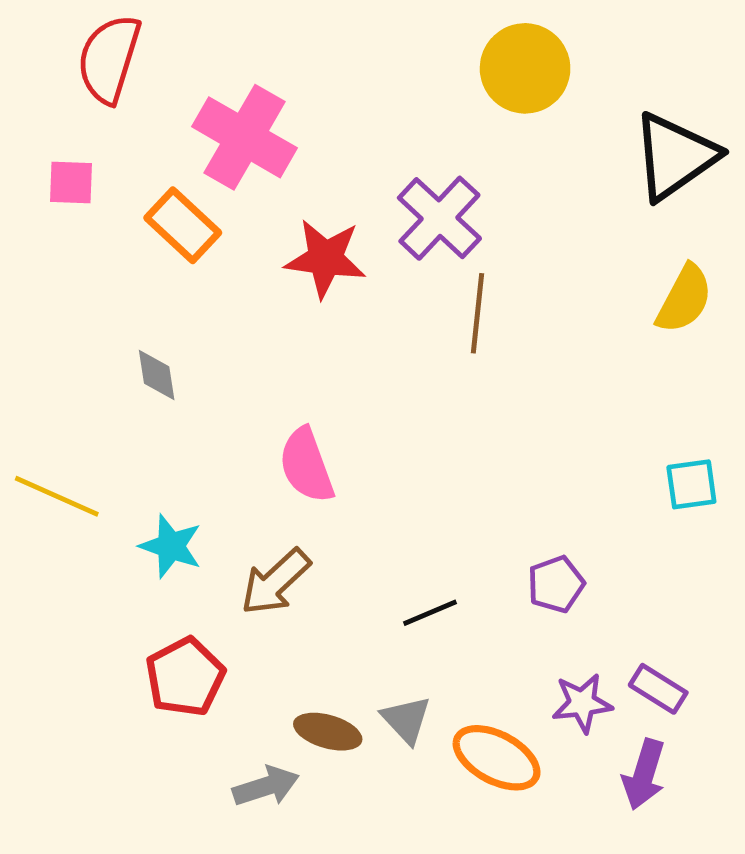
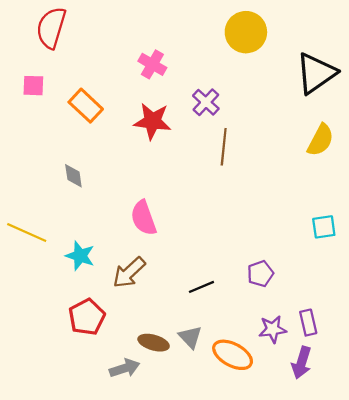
pink cross: (245, 137) -> (152, 64), moved, size x0.6
purple cross: (439, 218) -> (206, 102), size x0.7
purple rectangle: (658, 689) -> (308, 323), turned 45

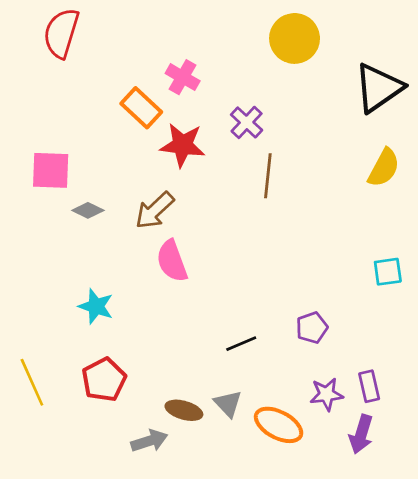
pink square: (33, 86) -> (51, 170), moved, size x1.5
orange rectangle: (86, 106) -> (141, 108), moved
gray diamond: (73, 176) -> (88, 210), turned -55
yellow line: (27, 232) -> (32, 382), moved, turned 42
brown arrow: (129, 272) -> (155, 210), moved

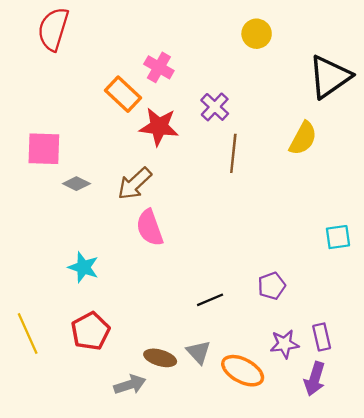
yellow circle: (295, 38) -> (257, 34), size x0.7
yellow semicircle: (384, 168) -> (303, 138), moved

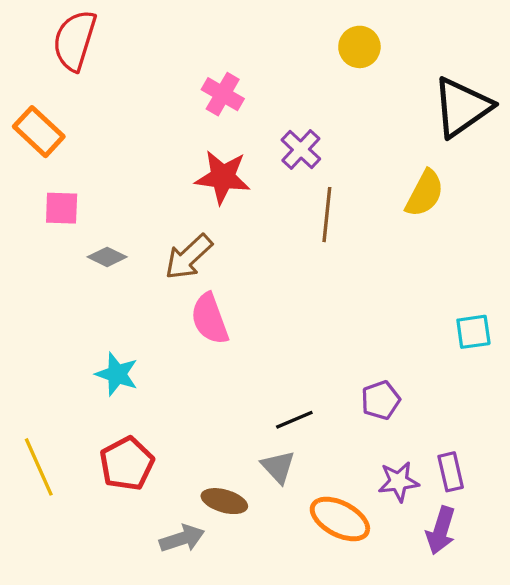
orange rectangle: (123, 94) -> (39, 132), moved
pink square: (44, 149) -> (62, 208), size x0.7
gray triangle: (198, 352) -> (278, 467), moved

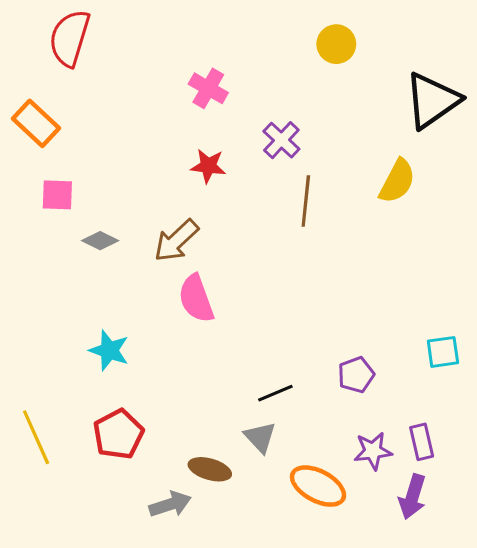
red star: (223, 177) -> (208, 166), size x0.7
cyan square: (473, 332) -> (443, 352), moved

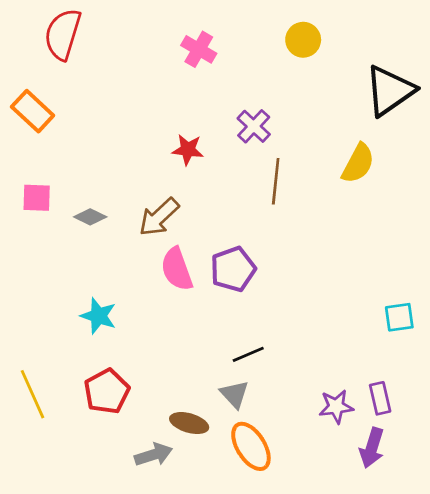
pink cross: (208, 88) -> (199, 49), moved
pink square: (57, 195) -> (37, 198), moved
purple pentagon: (356, 375) -> (233, 269), moved, size x1.4
orange ellipse: (318, 486) -> (251, 446), moved, turned 30

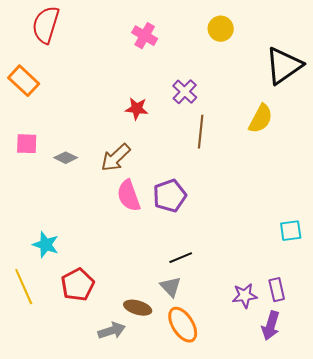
cyan star: (98, 316) -> (46, 245), moved

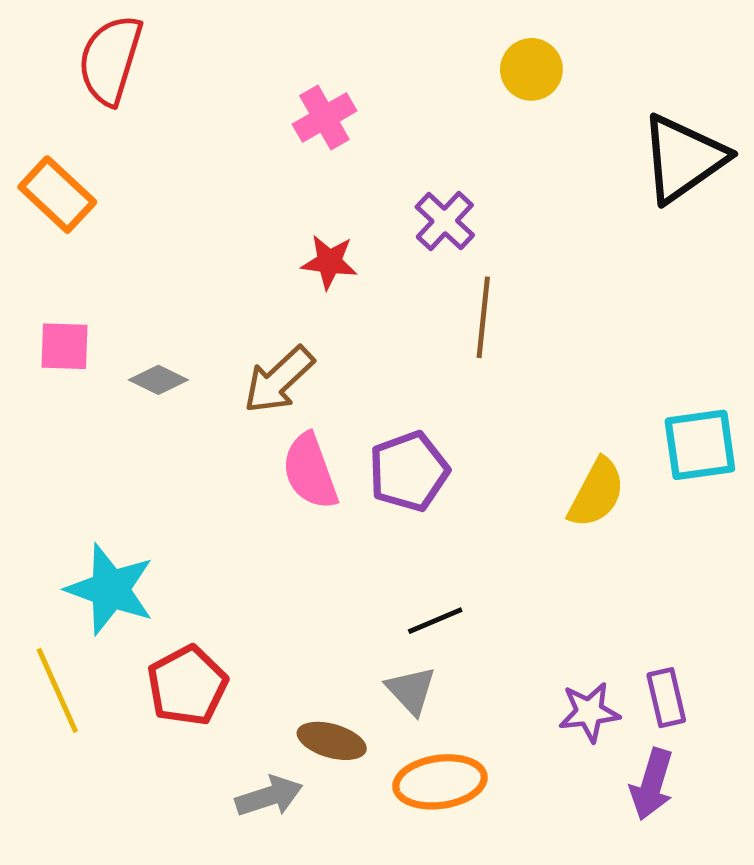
pink cross: (145, 36) -> (324, 118), moved, turned 30
yellow semicircle: (261, 119) -> (596, 493), moved
cyan square: (291, 231) -> (700, 445), moved, size x1.4
cyan star: (46, 245) -> (110, 589), size x1.4
orange ellipse: (183, 325) -> (440, 782), turned -66

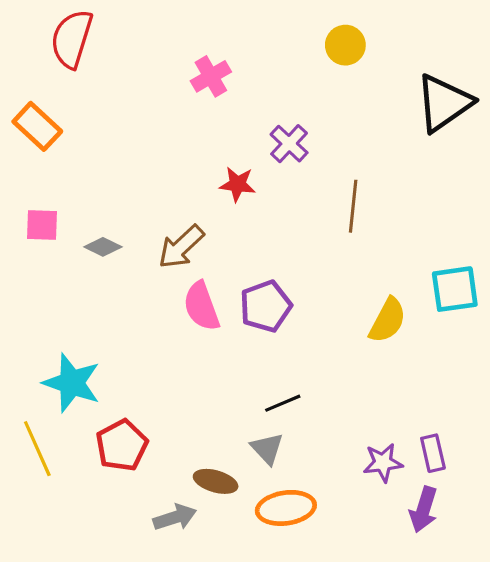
red star: (329, 262) -> (237, 184), moved
brown line: (483, 317) -> (353, 206), moved

